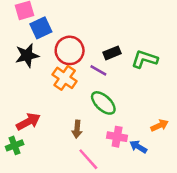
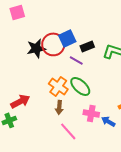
blue square: (41, 28) -> (67, 38), moved
black star: (27, 55) -> (36, 48), moved
orange cross: (65, 78) -> (58, 86), moved

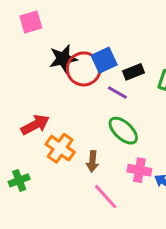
black star: (36, 48) -> (63, 59), moved
orange cross: (58, 86) -> (60, 148), moved
red arrow: (20, 101) -> (35, 125), moved

